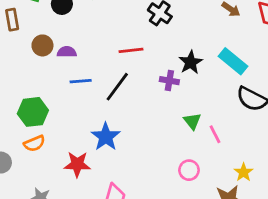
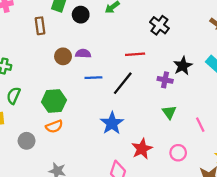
brown circle: (42, 45) -> (63, 56), moved
green triangle: (192, 121) -> (169, 112), moved
red star: (77, 164) -> (142, 149), moved, turned -30

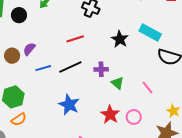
purple semicircle: (83, 54) -> (29, 49), turned -40
purple cross: (165, 80) -> (101, 69), moved
black line: (123, 83) -> (70, 67), turned 40
red star: (142, 149) -> (110, 115), moved

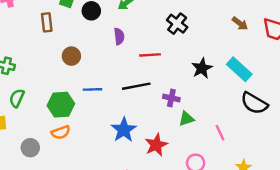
purple semicircle: (29, 49) -> (119, 36), moved, turned 120
blue line: (43, 68) -> (92, 89), moved
green triangle: (117, 83) -> (186, 119), turned 48
red star: (110, 115) -> (156, 145), moved

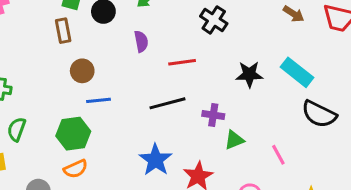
brown rectangle: (47, 22) -> (63, 31), moved
black star: (202, 68) -> (249, 74), turned 30
blue line: (92, 89) -> (98, 100), moved

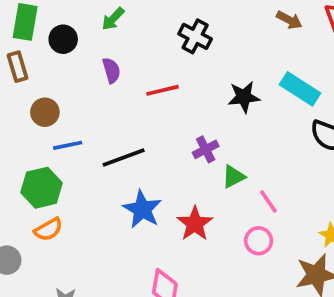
black line: (167, 103) -> (124, 158), moved
purple cross: (213, 115) -> (206, 149), turned -30
pink line: (278, 155) -> (268, 201), moved

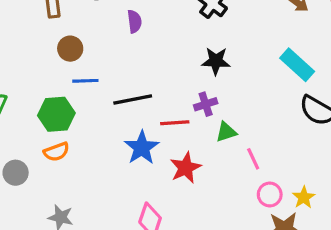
red line: (163, 90) -> (175, 123), moved
black star: (244, 97) -> (216, 61), moved
pink circle: (259, 241) -> (270, 194), moved

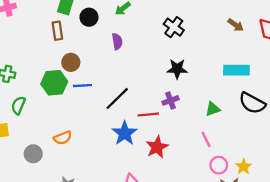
cyan rectangle: (297, 65) -> (236, 70), turned -40
black line: (133, 100) -> (117, 98), turned -32
green hexagon: (56, 114) -> (54, 83), moved
green triangle: (226, 132) -> (213, 109), moved

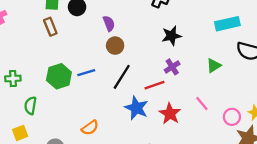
brown circle: (71, 62) -> (115, 46), moved
orange semicircle: (63, 138) -> (90, 128), moved
pink line: (206, 139) -> (202, 104), moved

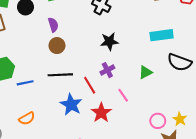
blue line: (86, 73) -> (25, 83), moved
black line: (122, 77) -> (60, 75), turned 50
red line: (154, 85) -> (90, 85), turned 72
pink line: (202, 104) -> (123, 95), moved

